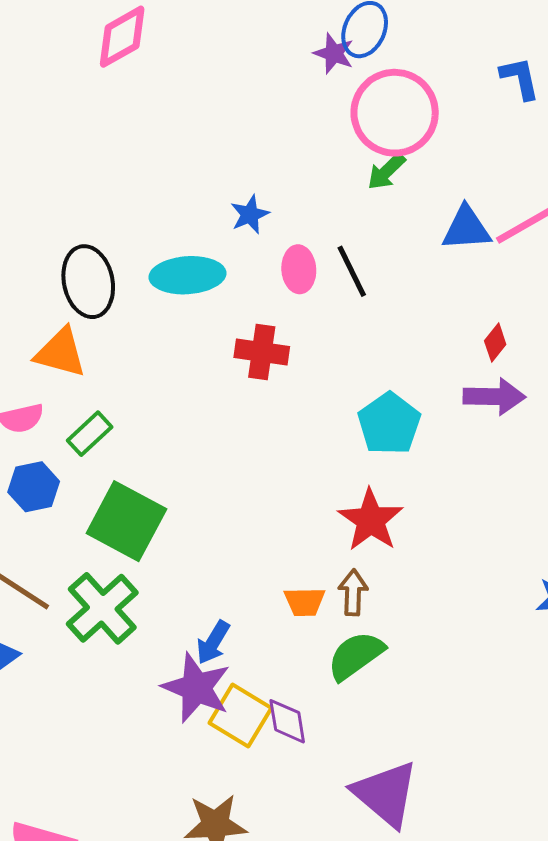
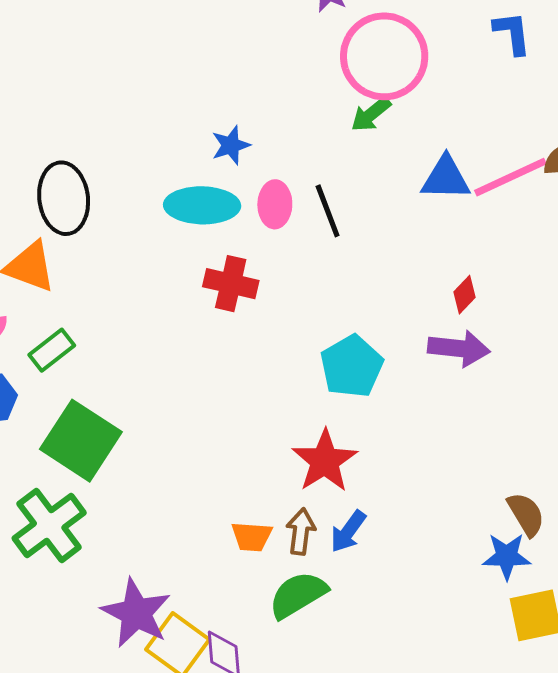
cyan ellipse: (187, 275) -> (202, 205), moved
blue arrow: (213, 642) -> (348, 531), moved

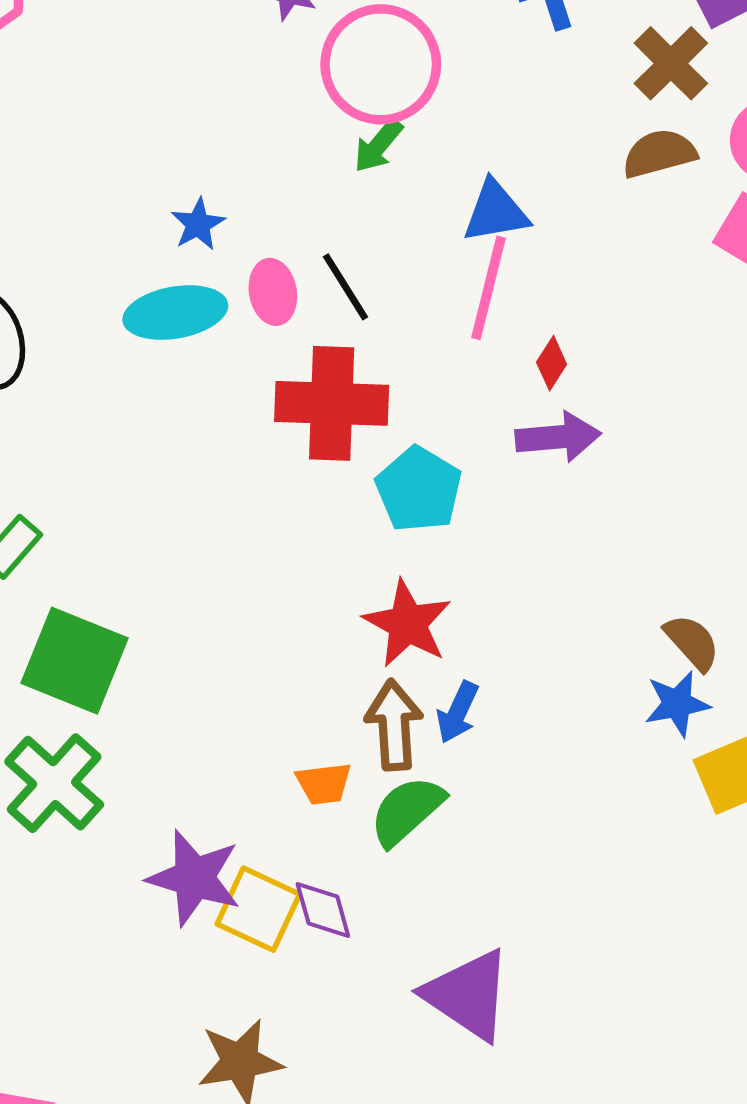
pink line: (510, 177) -> (489, 288), moved, turned -40
red cross: (231, 284) -> (332, 403), moved, size x1.5
brown arrow: (301, 532) -> (394, 725), size x1.4
orange trapezoid: (252, 537) -> (324, 783), moved

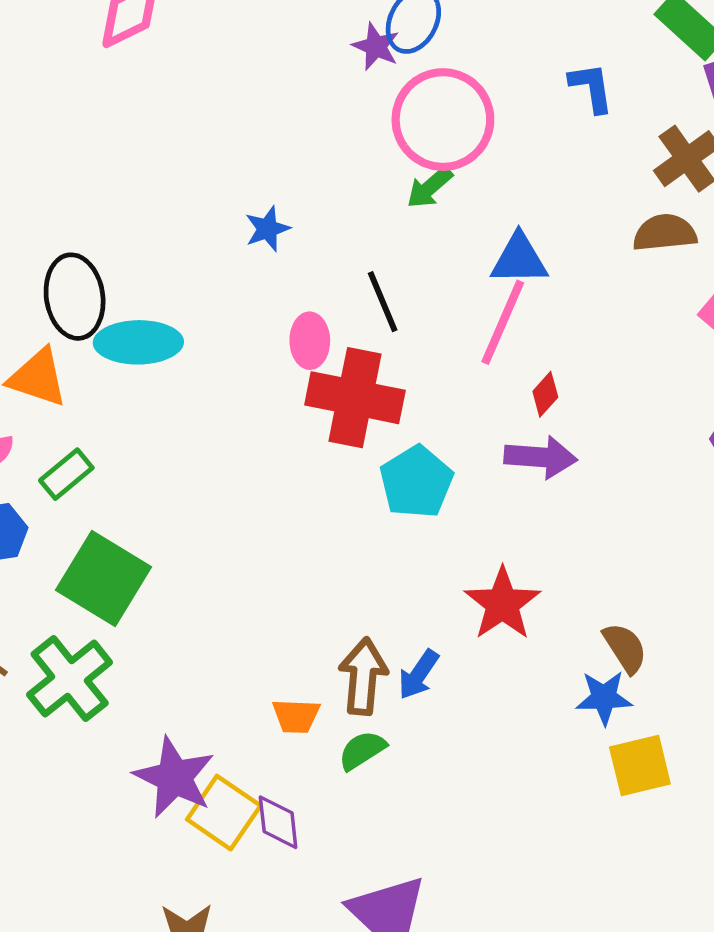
pink ellipse: (273, 292) -> (310, 341), moved
cyan ellipse: (175, 313) -> (138, 342), moved
red star: (407, 624) -> (502, 604), moved
green semicircle: (407, 811) -> (362, 750), size x0.7

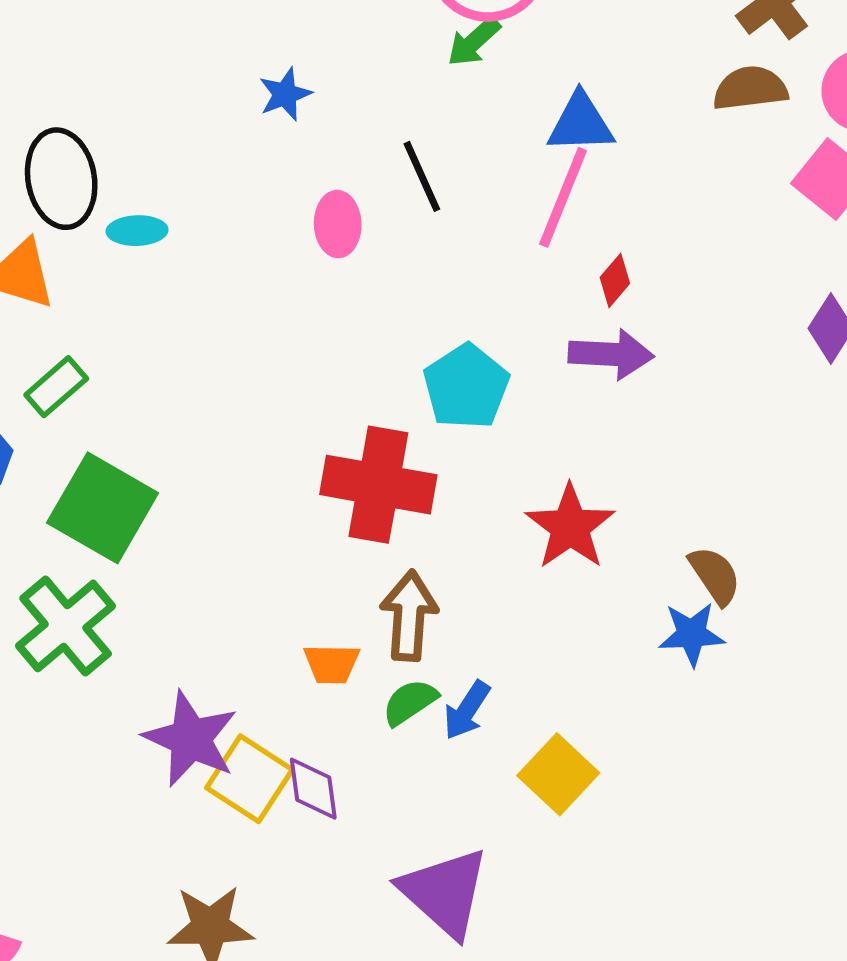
cyan ellipse: (138, 342) -> (137, 231), size x0.6
red cross: (355, 398) -> (378, 485), moved
blue arrow: (418, 675) -> (467, 710), moved
yellow square: (640, 765) -> (558, 774), moved, turned -32

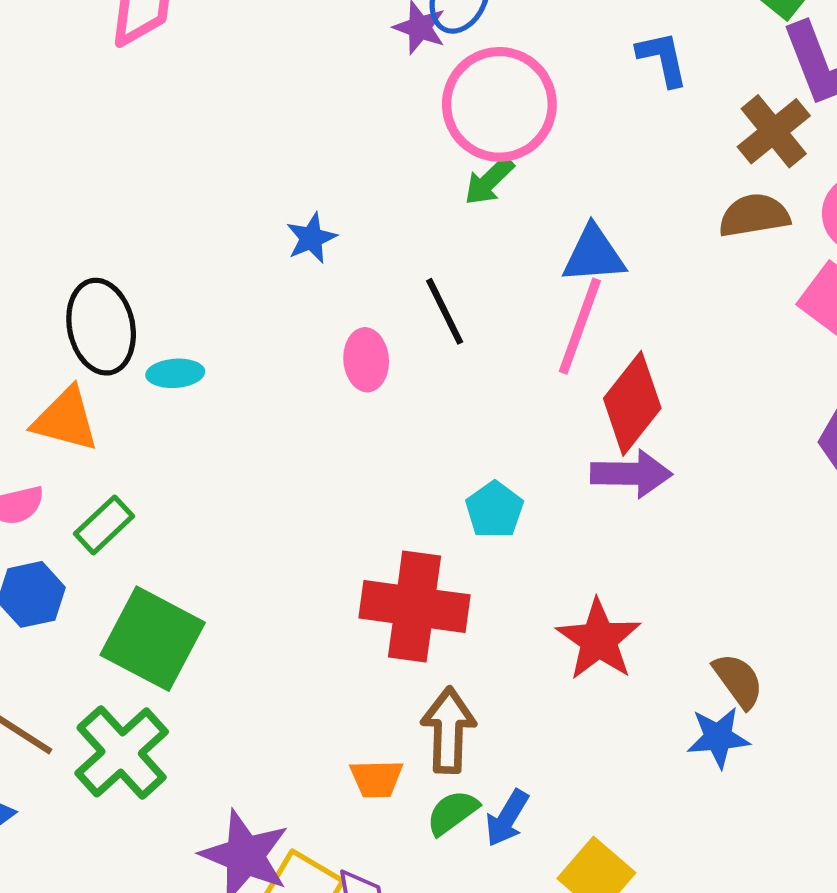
red diamond: (615, 280) -> (632, 403), size x2.0
cyan pentagon: (466, 387) -> (494, 510), size x0.7

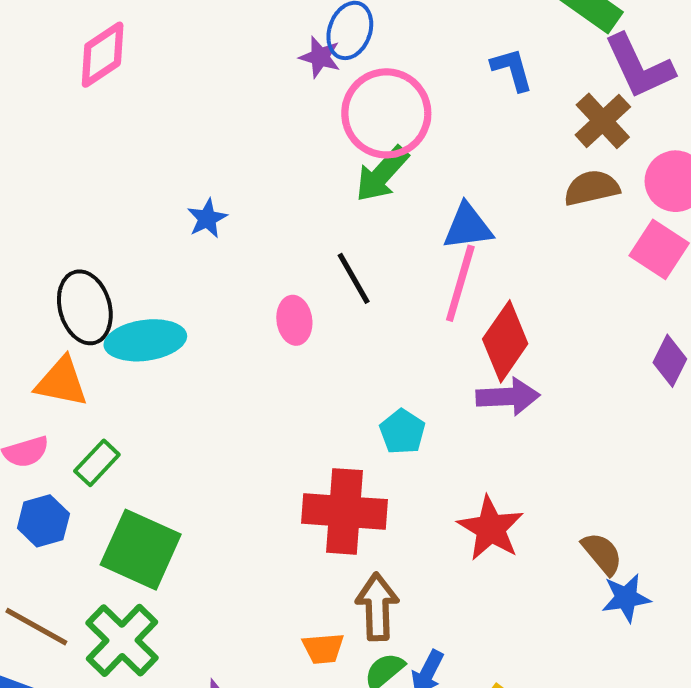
green arrow: (489, 181) -> (382, 174), size x1.4
blue star: (311, 238) -> (207, 218), moved
cyan ellipse: (175, 373) -> (145, 340), size x1.8
blue star: (718, 737) -> (626, 598), moved

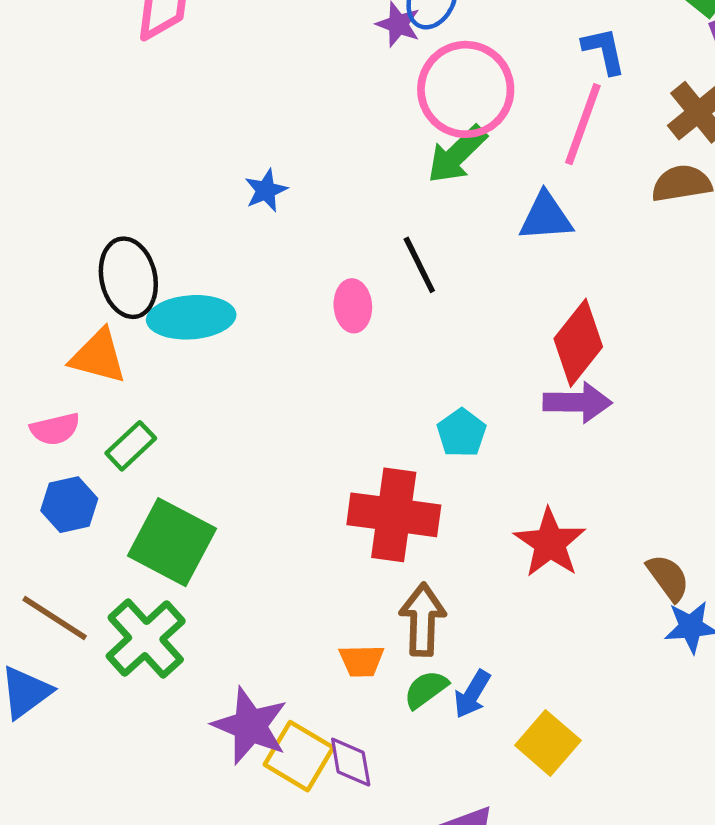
pink line: (460, 283) -> (583, 124), moved

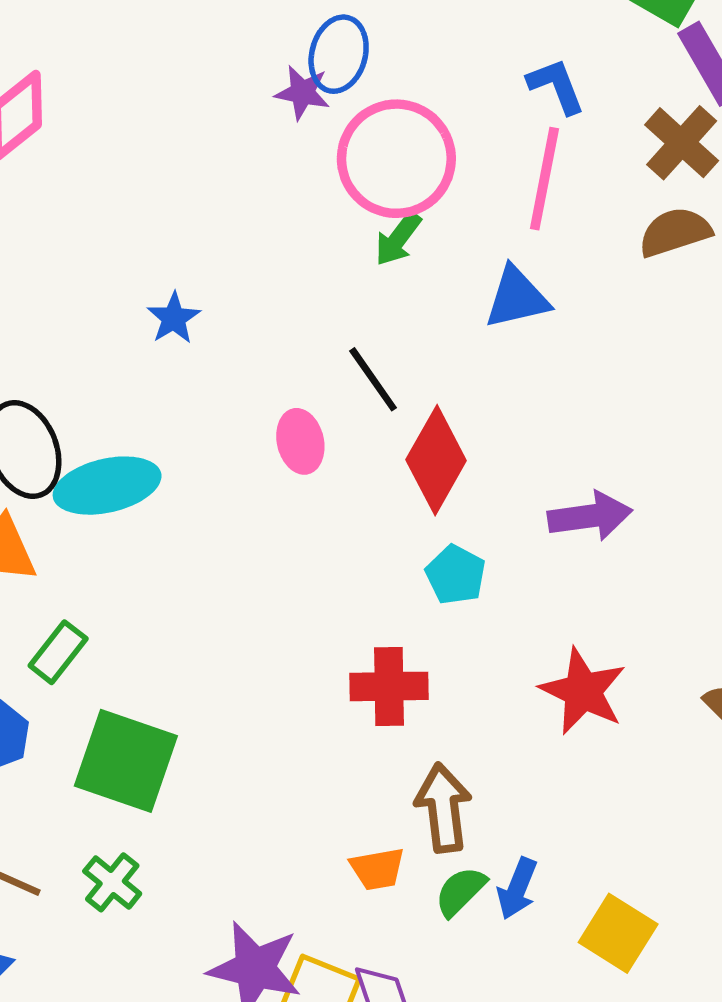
green arrow: (457, 154) -> (398, 239), size x0.7
red diamond: (578, 343) -> (436, 460), moved
red cross: (394, 515) -> (389, 686), size x0.7
green cross: (146, 639) -> (112, 882), size x0.6

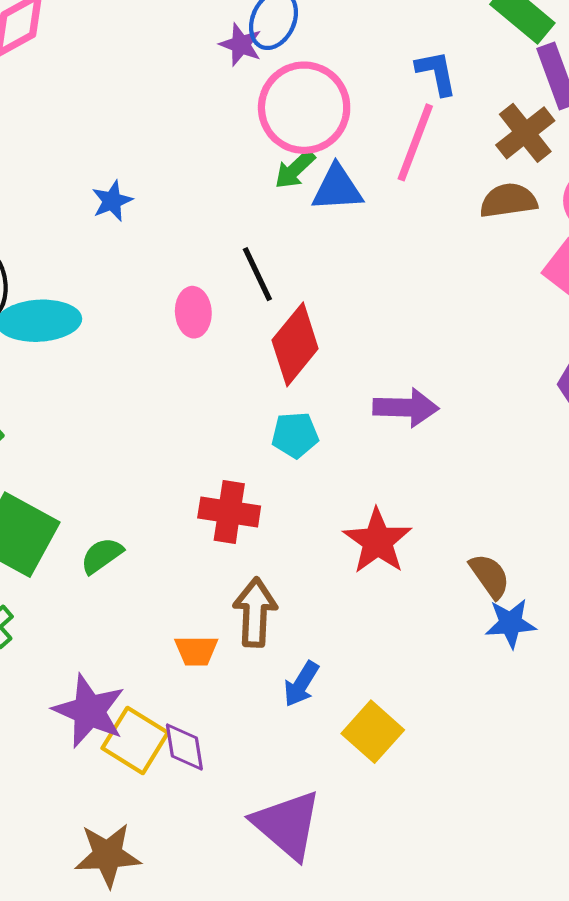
blue triangle: (517, 298) -> (337, 188), moved
cyan pentagon: (456, 575) -> (295, 435), turned 30
green semicircle: (460, 891) -> (102, 556), moved

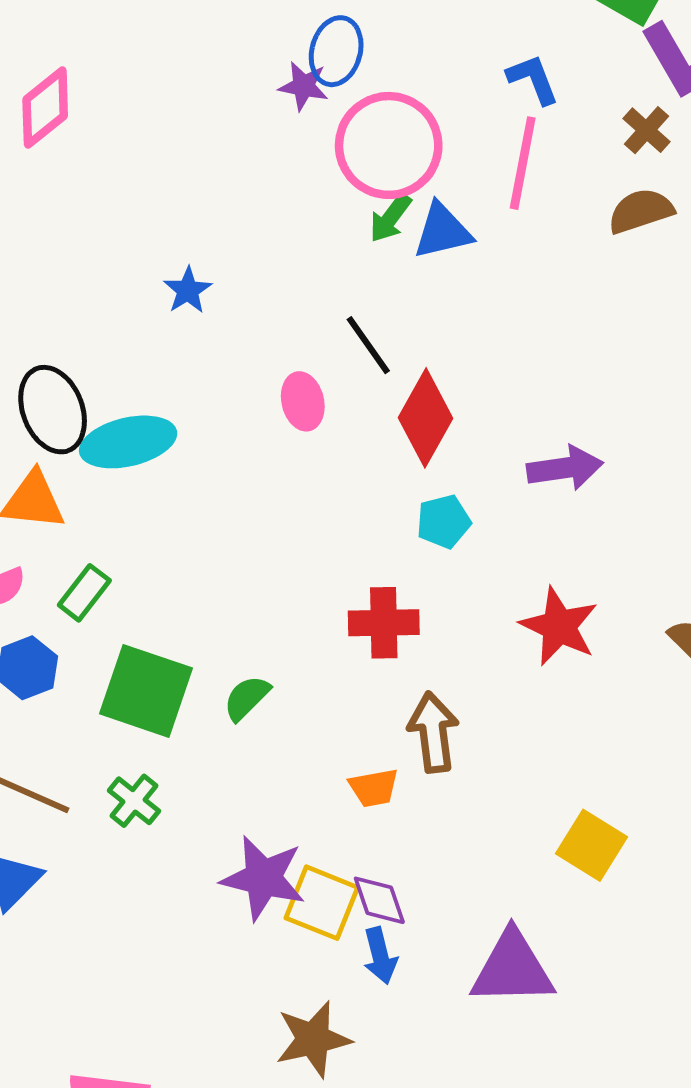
brown cross: (525, 133) -> (647, 130), size x0.7
blue arrow: (301, 684) -> (380, 956), moved, turned -36
purple triangle: (287, 825) -> (512, 969), turned -32

